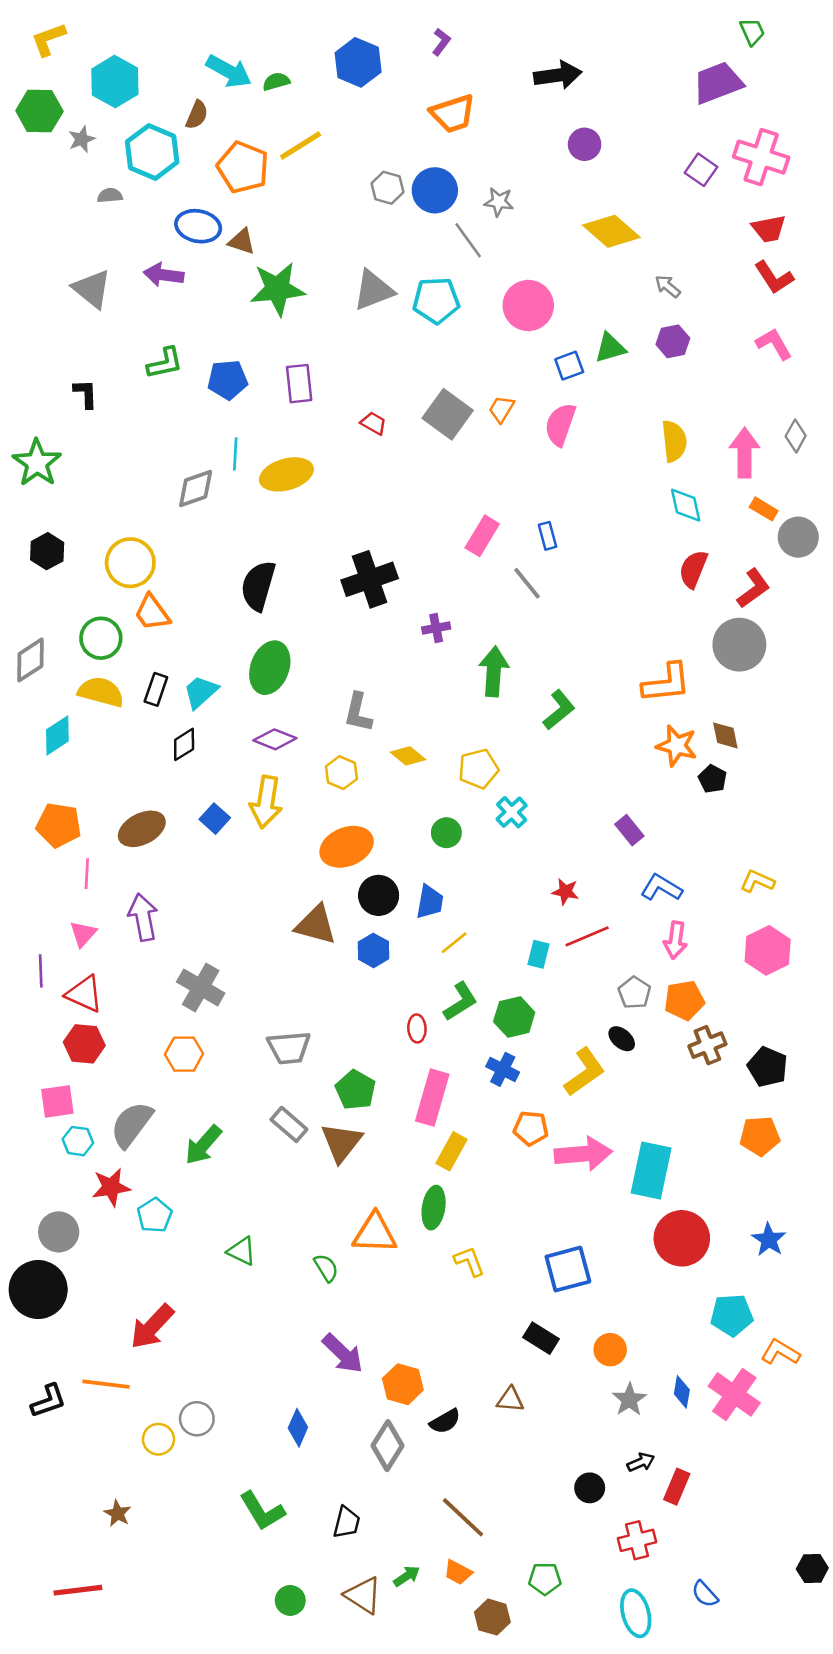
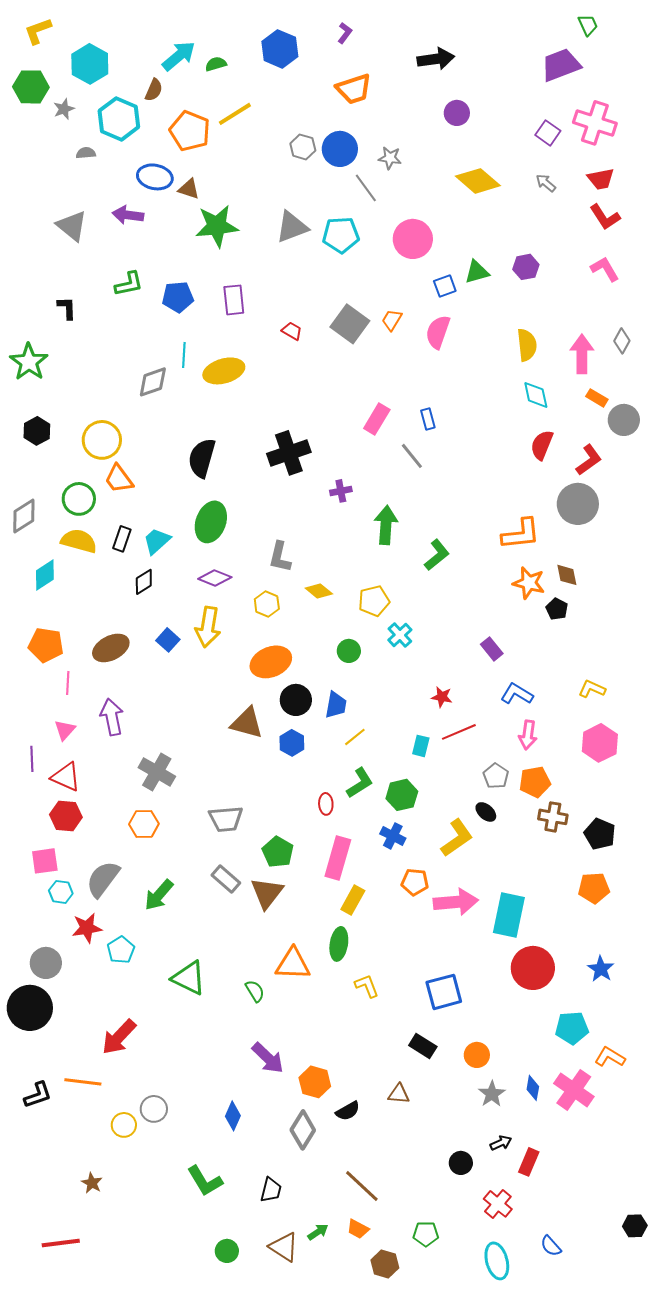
cyan arrow: (229, 71) -> (179, 56), turned -69
gray arrow: (668, 286) -> (546, 183), moved
brown cross: (707, 1045) -> (553, 817), turned 32
green triangle: (242, 1251) -> (189, 978), size x1.5
red cross: (637, 1540) -> (498, 1204), turned -36

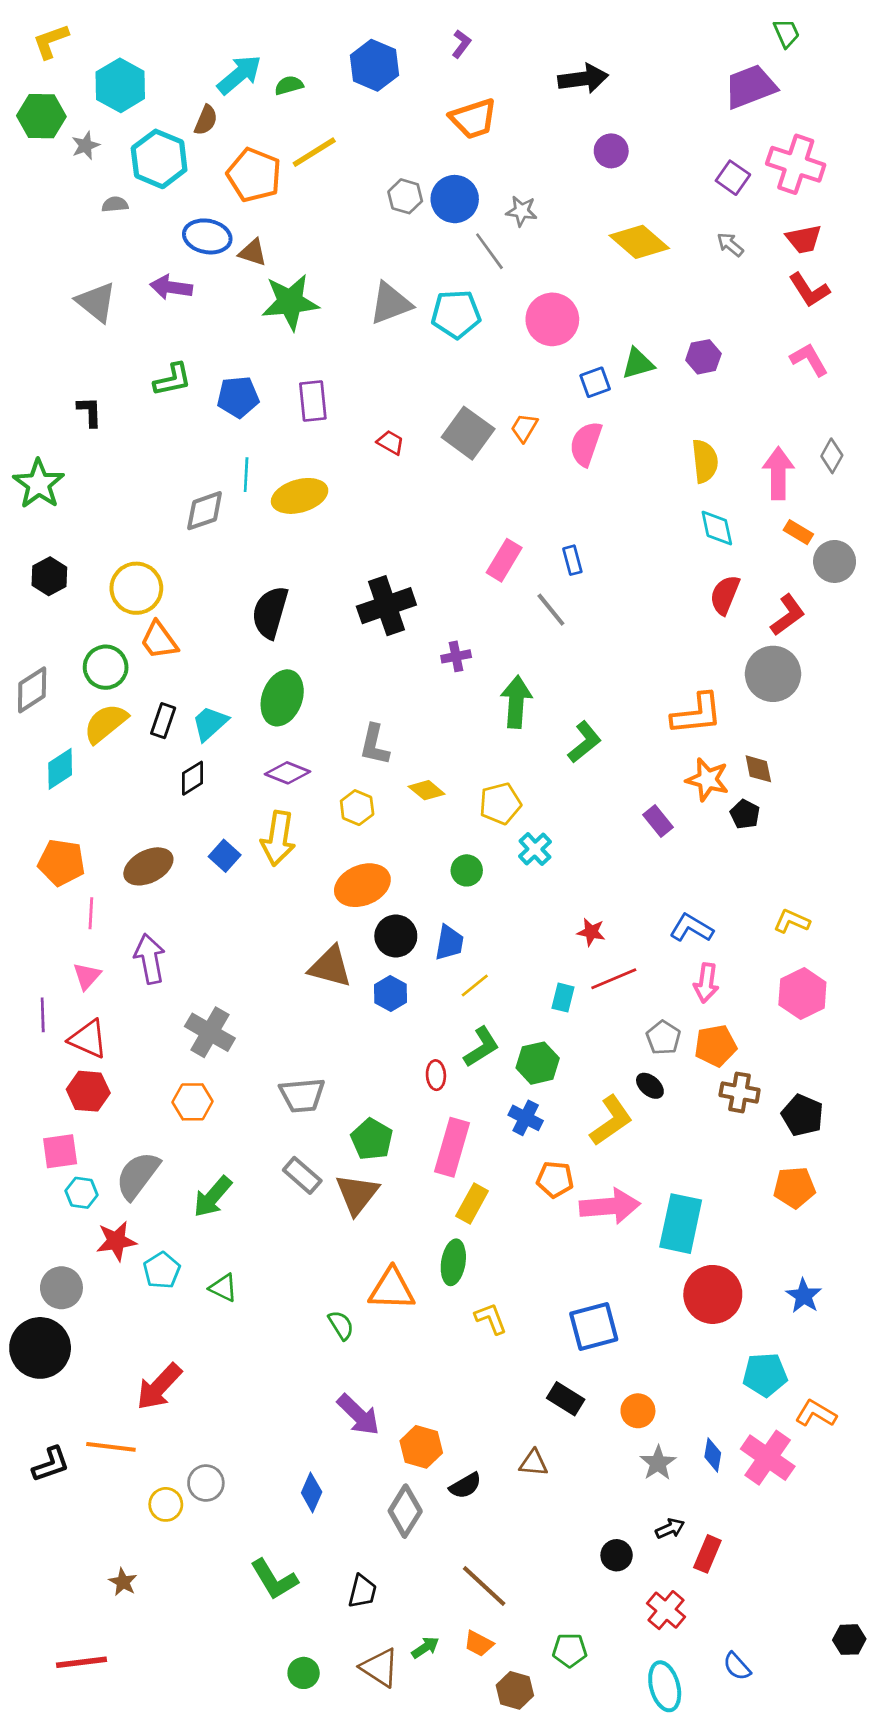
yellow semicircle: (79, 541) -> (106, 723), turned -54
purple rectangle: (492, 649) -> (658, 821), moved
green triangle: (189, 978) -> (223, 1288), moved, size x0.6

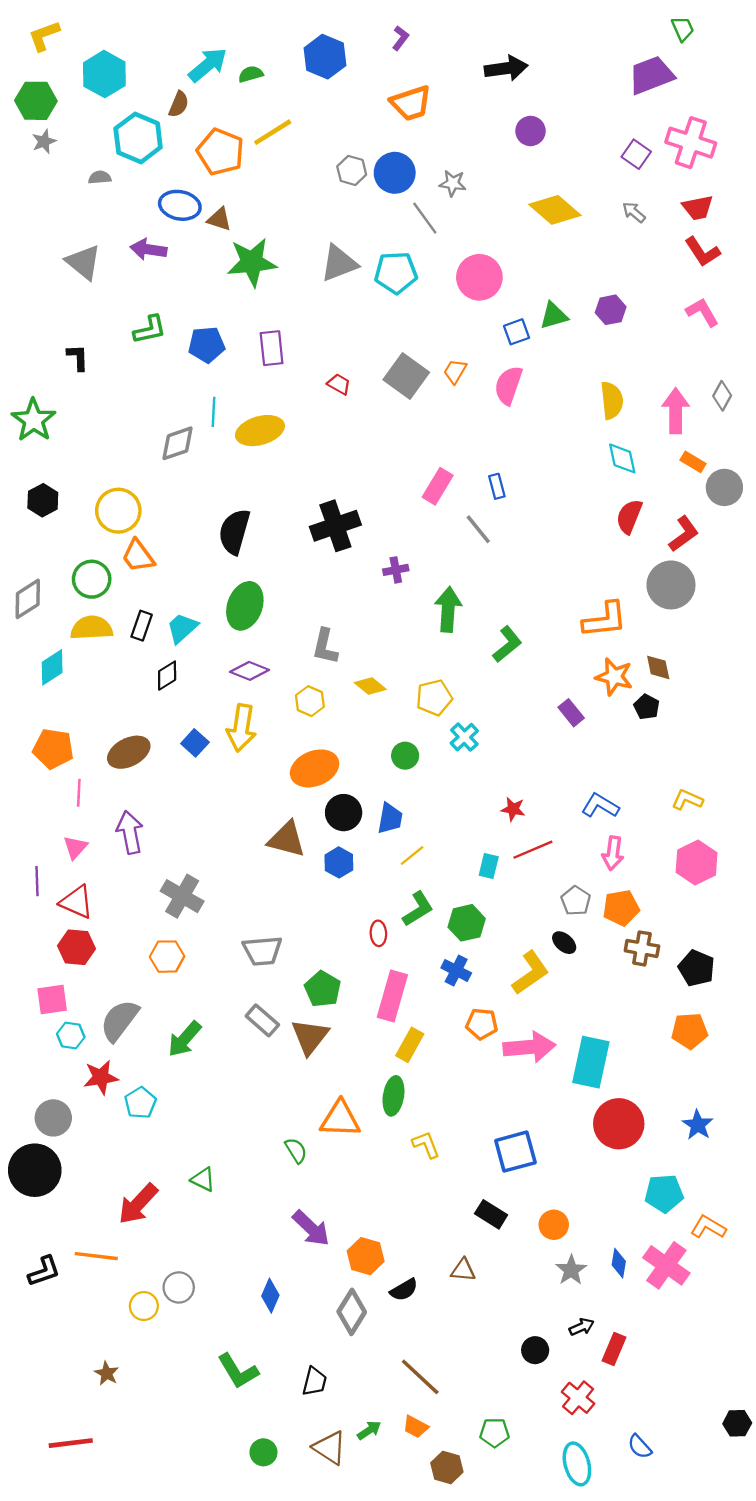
gray star: (86, 146) -> (44, 141), moved
yellow semicircle: (106, 723) -> (92, 628), turned 36
green triangle: (223, 1288) -> (203, 1179), moved

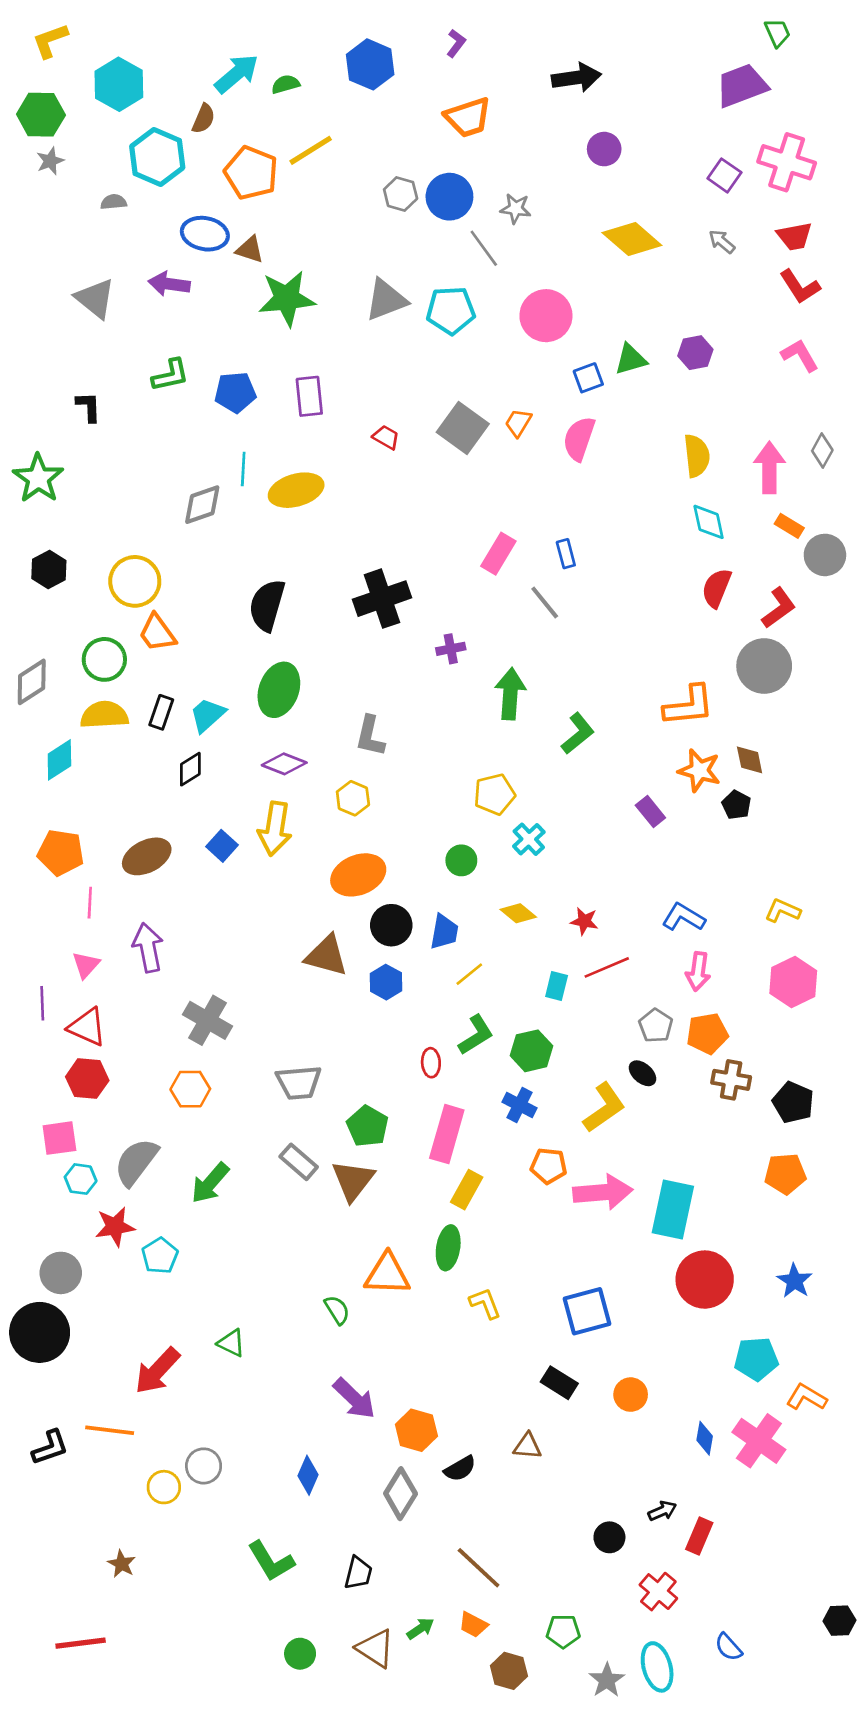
yellow diamond: (370, 686) -> (518, 913), moved
gray star: (571, 1270) -> (607, 1680), moved

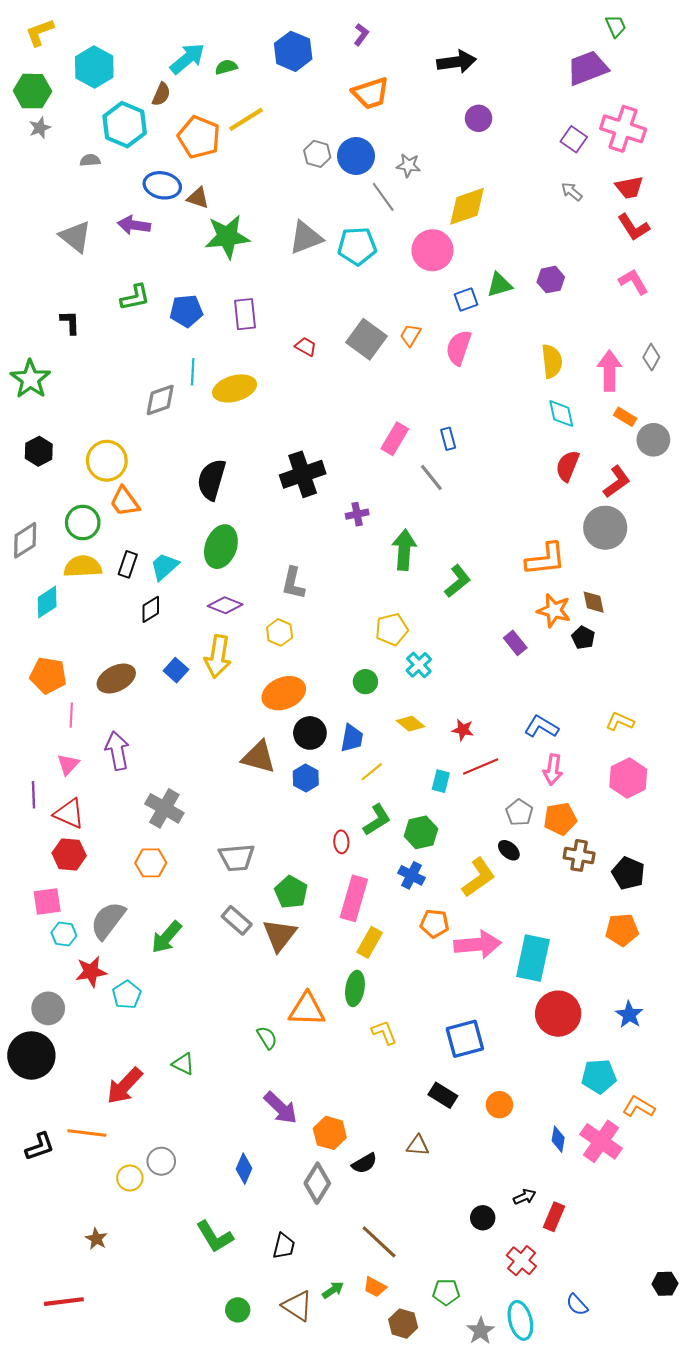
yellow diamond: (632, 239) -> (467, 206), moved, turned -60

